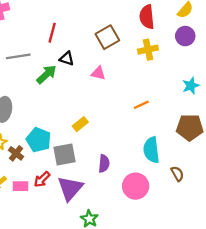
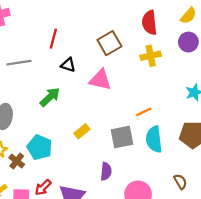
pink triangle: (98, 73) -> (100, 80), size x1.5
green arrow: (46, 74) -> (50, 97), moved
cyan semicircle: (151, 150) -> (154, 139), moved
gray square: (65, 154) -> (122, 137), moved

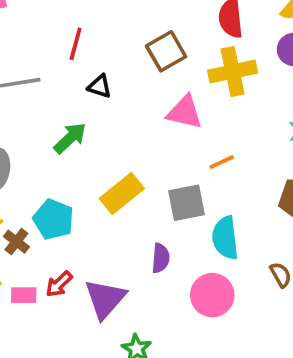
yellow cross: (151, 56) -> (233, 72), size x1.4
pink triangle: (100, 80) -> (185, 112), moved
yellow rectangle: (82, 131) -> (122, 194), size x1.6
cyan semicircle: (154, 139) -> (225, 238), moved

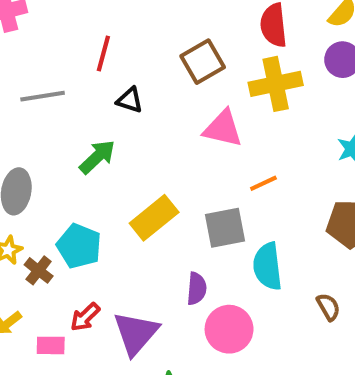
pink rectangle: (24, 295) -> (51, 345), moved
pink circle: (212, 295) -> (229, 329), moved

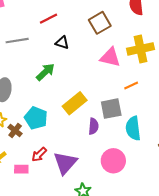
red line: (103, 54) -> (49, 19), turned 48
yellow cross: (276, 84) -> (141, 49), moved
purple semicircle: (197, 289) -> (93, 126), moved

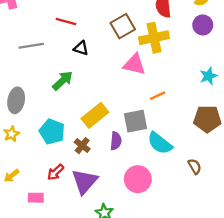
red line: (49, 19) -> (66, 21), turned 42
yellow cross: (141, 49) -> (154, 38), moved
cyan semicircle: (133, 128) -> (160, 143), turned -45
brown cross: (15, 130) -> (82, 146), moved
pink rectangle: (21, 169) -> (36, 198), moved

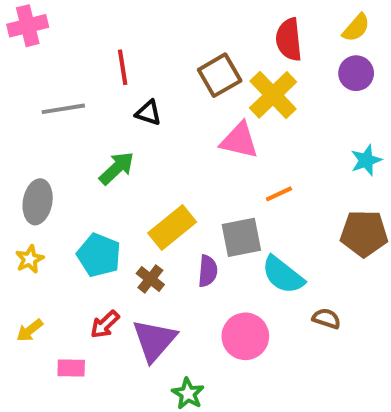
red line: (66, 21) -> (123, 67), turned 66
yellow cross: (154, 38) -> (273, 95), turned -32
brown semicircle: (195, 166) -> (326, 319), moved, turned -42

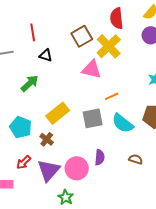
purple semicircle: (208, 271) -> (100, 157), moved
cyan semicircle: (283, 275) -> (123, 123), moved
pink circle: (245, 336) -> (77, 168), moved

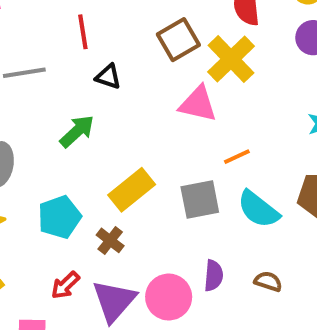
cyan pentagon: (21, 127) -> (59, 217), turned 30
brown semicircle: (136, 159) -> (268, 281), moved

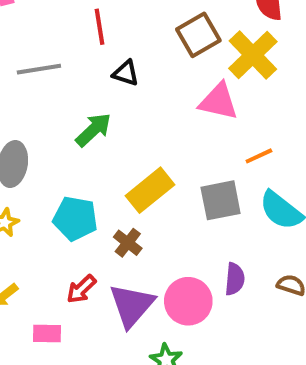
cyan pentagon: (59, 217) -> (75, 218), turned 30

